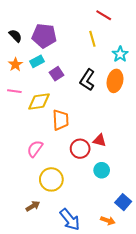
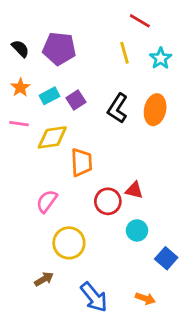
cyan star: (120, 54) -> (161, 58), moved
cyan rectangle: (37, 61) -> (50, 96), moved
blue square: (123, 202) -> (166, 258), moved

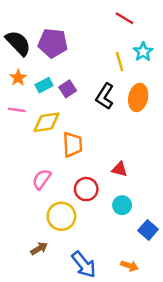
black semicircle: (20, 49) -> (18, 43), size x1.6
yellow line: (125, 53) -> (120, 62), moved
red circle: (108, 201) -> (86, 189), moved

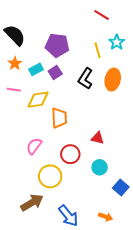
purple pentagon: (53, 43) -> (57, 45), moved
brown arrow: (39, 248) -> (32, 203), size x1.6

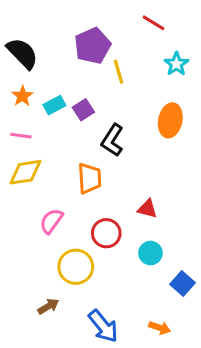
purple pentagon: (57, 45) -> (93, 46), moved, turned -30
yellow line: (98, 50) -> (118, 72), moved
black L-shape: (85, 79) -> (112, 140), moved
yellow diamond: (38, 100) -> (25, 172), moved
brown arrow: (32, 203) -> (48, 306), size x0.6

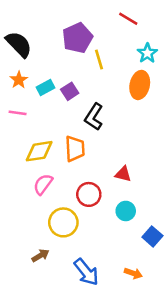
orange ellipse: (170, 120) -> (140, 85), moved
yellow diamond: (25, 172) -> (39, 151), moved

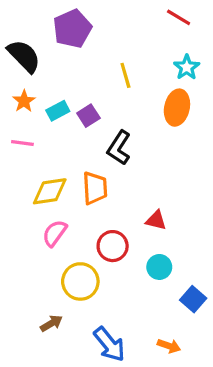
red line: (128, 19) -> (179, 17), moved
purple pentagon: (77, 38) -> (72, 29), moved

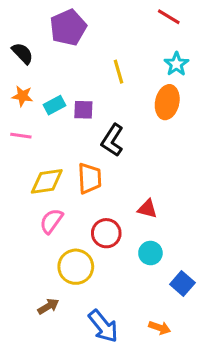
black semicircle: (24, 56) -> (22, 53), size x0.7
orange star: (24, 101) -> (22, 96), turned -30
purple square: (88, 116) -> (83, 110), turned 35

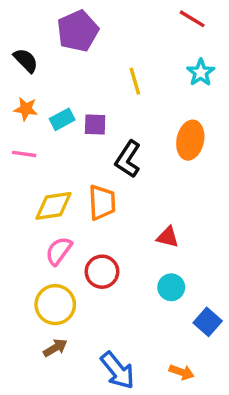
orange ellipse: (167, 102) -> (190, 140), moved
red circle: (106, 233) -> (102, 272), moved
yellow circle: (76, 267) -> (55, 305), moved

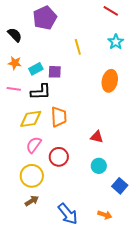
black L-shape: (128, 159) -> (41, 92), moved, turned -125

